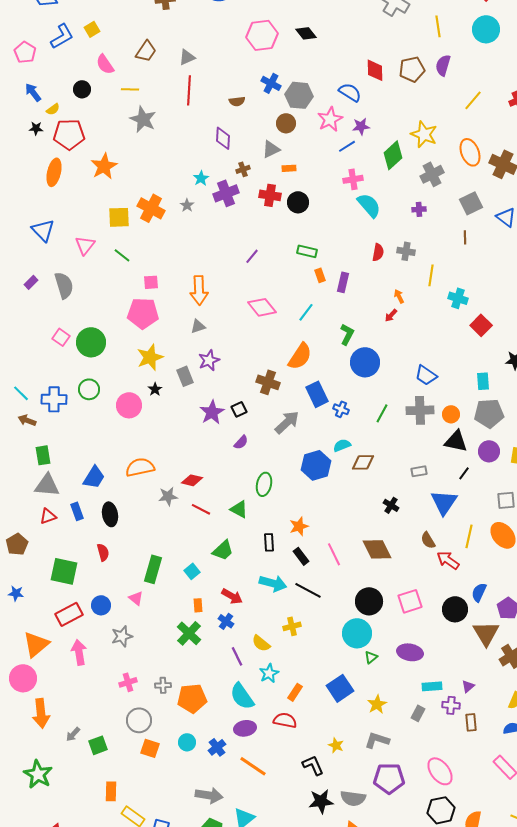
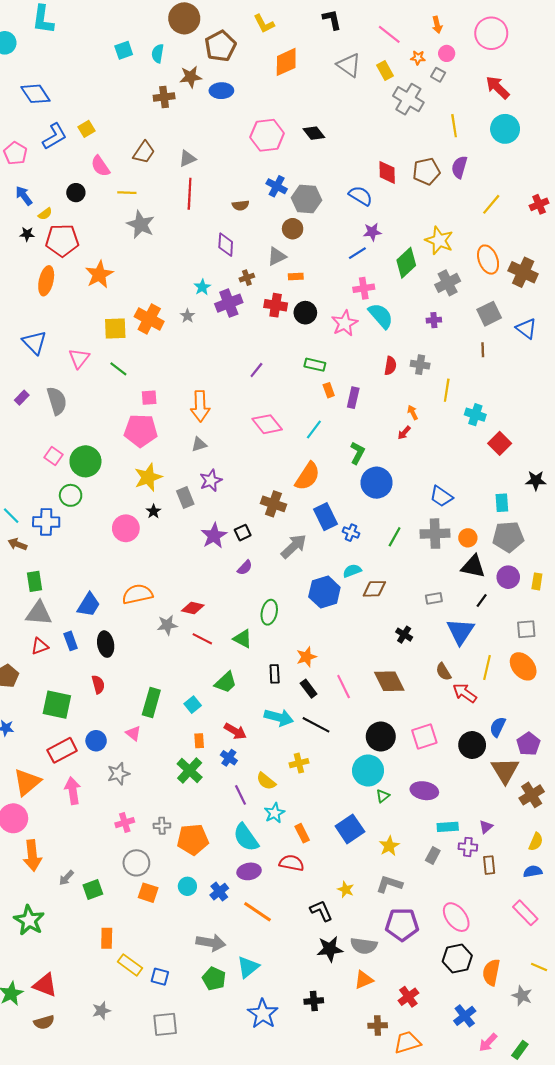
pink star: (330, 119) -> (345, 323), moved
green circle: (89, 389) -> (71, 495), moved
orange rectangle: (295, 692) -> (302, 833), turned -60

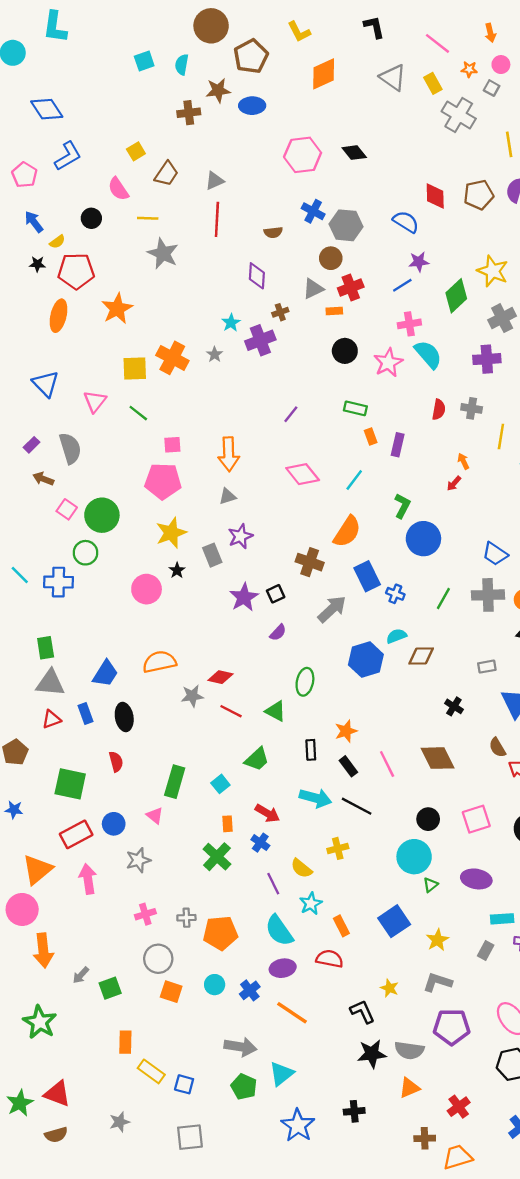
yellow square: (87, 129) -> (136, 151), moved
red cross: (276, 305) -> (351, 288), moved, turned -30
purple cross: (434, 320) -> (487, 359), size x1.6
brown arrow: (17, 544) -> (43, 479), moved
black circle: (381, 737) -> (428, 819), size x0.7

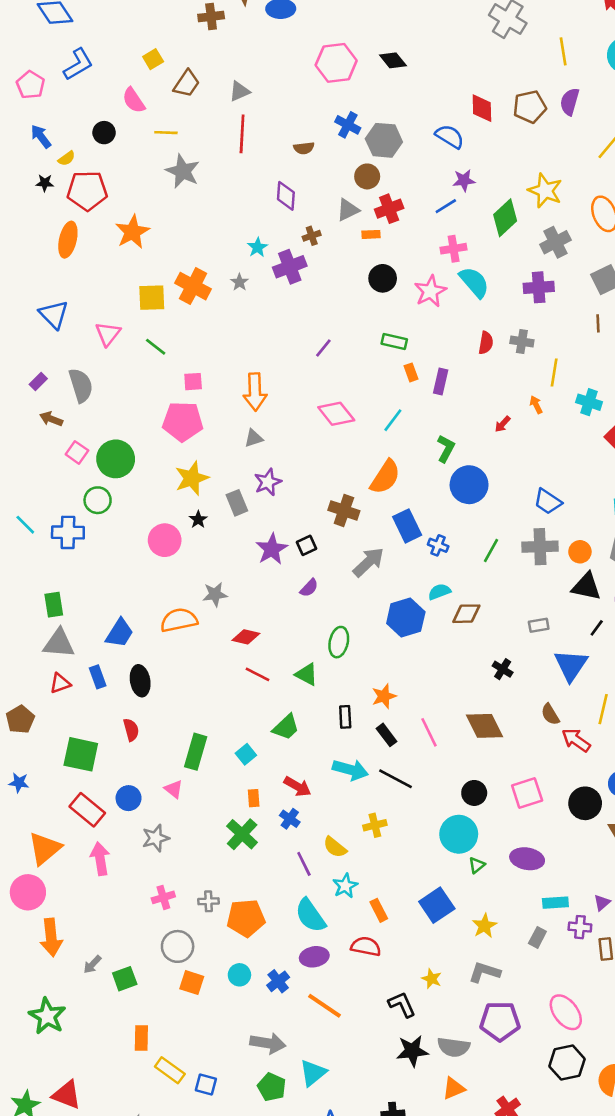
orange arrow: (463, 461) -> (536, 405), moved
gray star: (192, 696) -> (215, 594), moved
red rectangle: (76, 834) -> (87, 810), turned 68

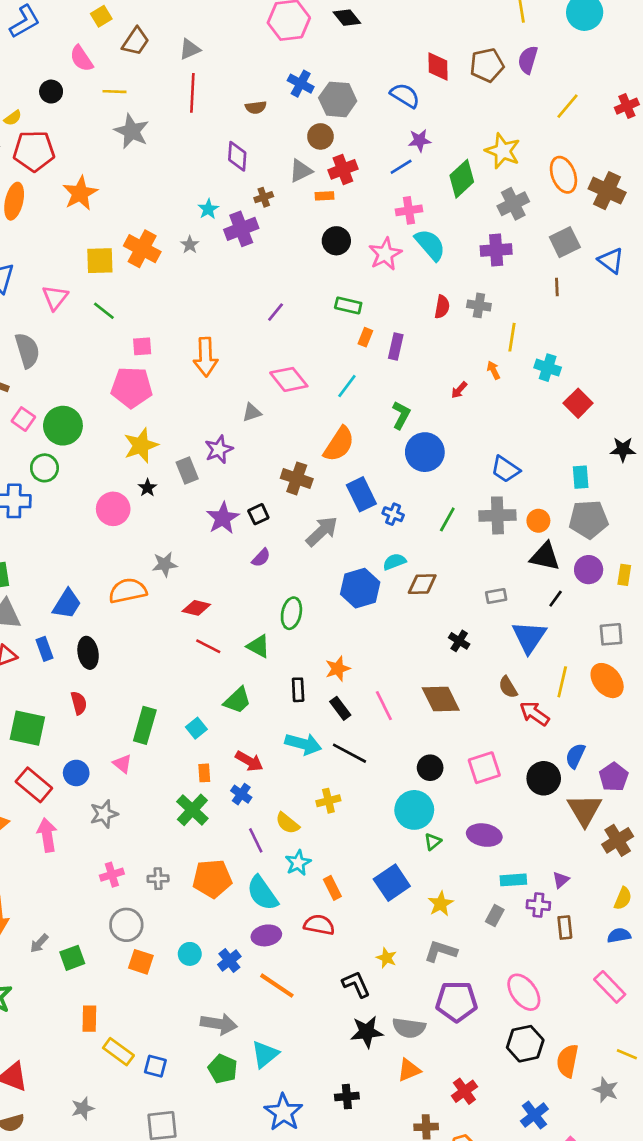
orange rectangle: (411, 372) -> (365, 337), turned 42
gray triangle: (254, 438) -> (252, 412), moved
orange pentagon: (246, 918) -> (212, 879), moved

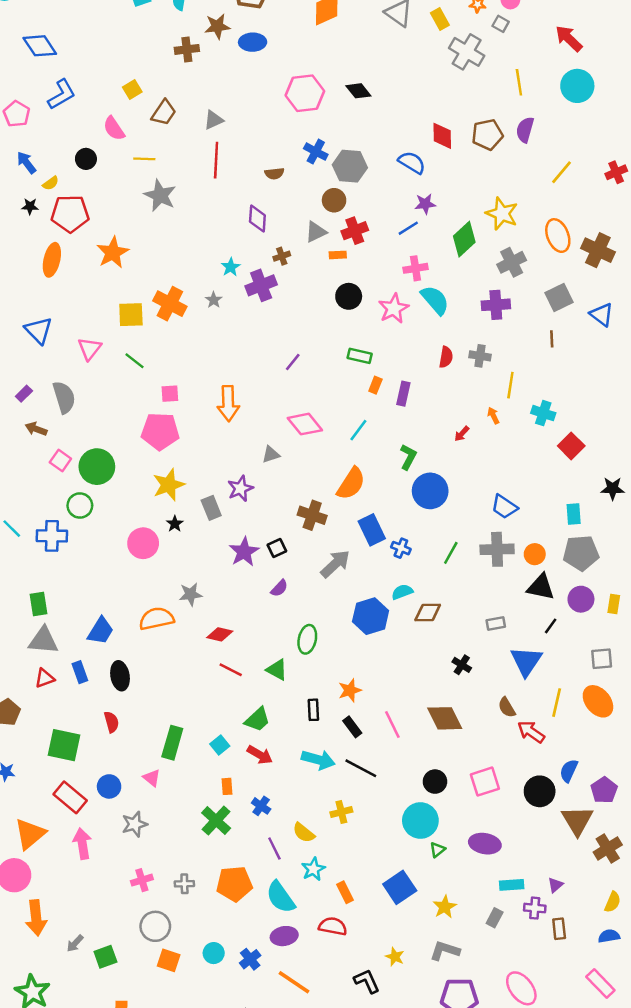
red arrow: (249, 761) -> (260, 755), moved

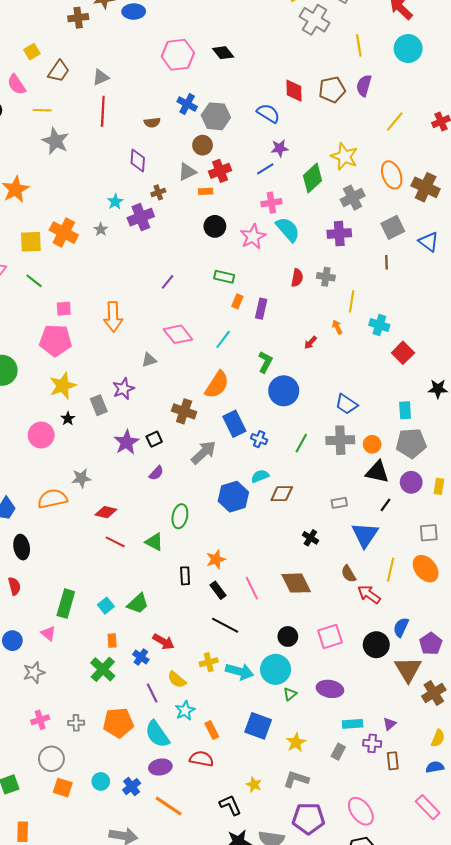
green trapezoid: (257, 720) -> (138, 604), moved
red arrow: (260, 755) -> (163, 642), moved
cyan arrow: (318, 760) -> (240, 671), moved
blue square: (400, 887) -> (258, 726), turned -36

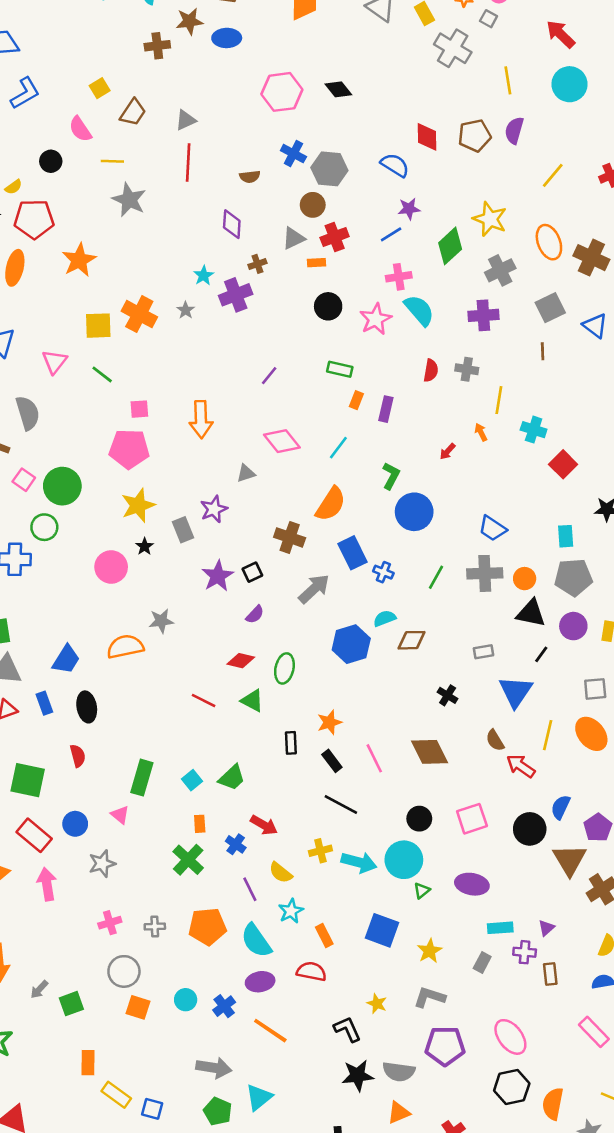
red diamond: (106, 512) -> (241, 661), moved

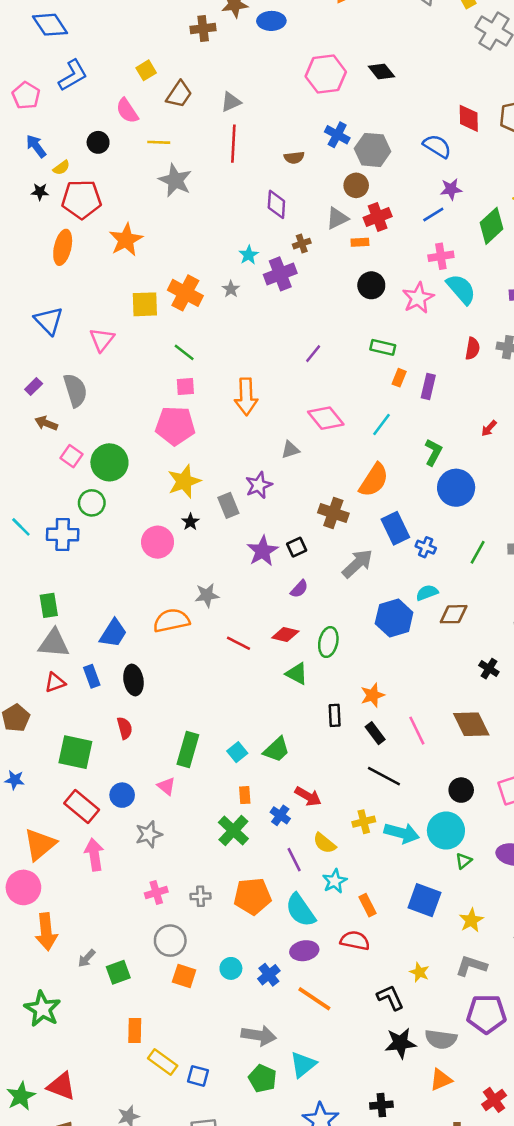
green line: (102, 374) -> (184, 352), moved
red line: (204, 701) -> (238, 643), moved

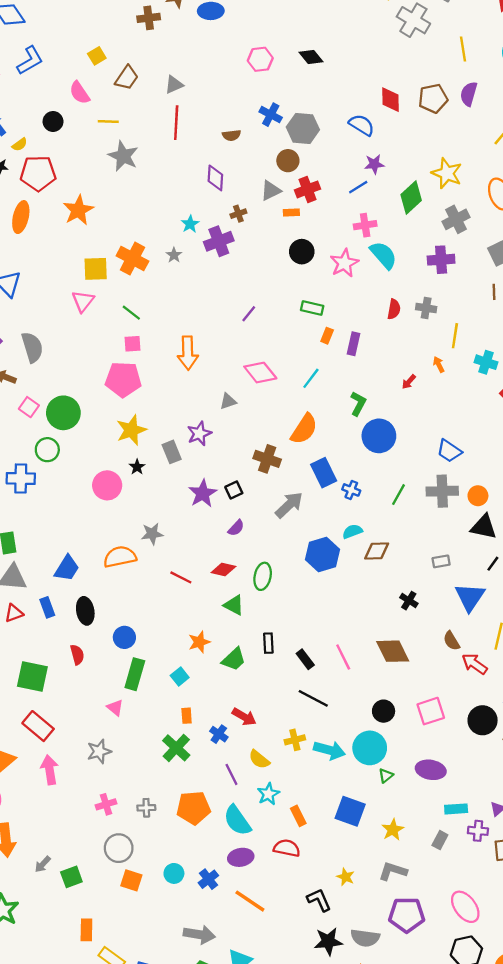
pink hexagon: (326, 74) -> (260, 59), size x0.7
pink triangle: (102, 340) -> (83, 301), moved
orange star: (373, 695) -> (199, 642), moved
green trapezoid: (276, 750) -> (234, 659), moved
blue circle: (122, 795) -> (124, 637), moved

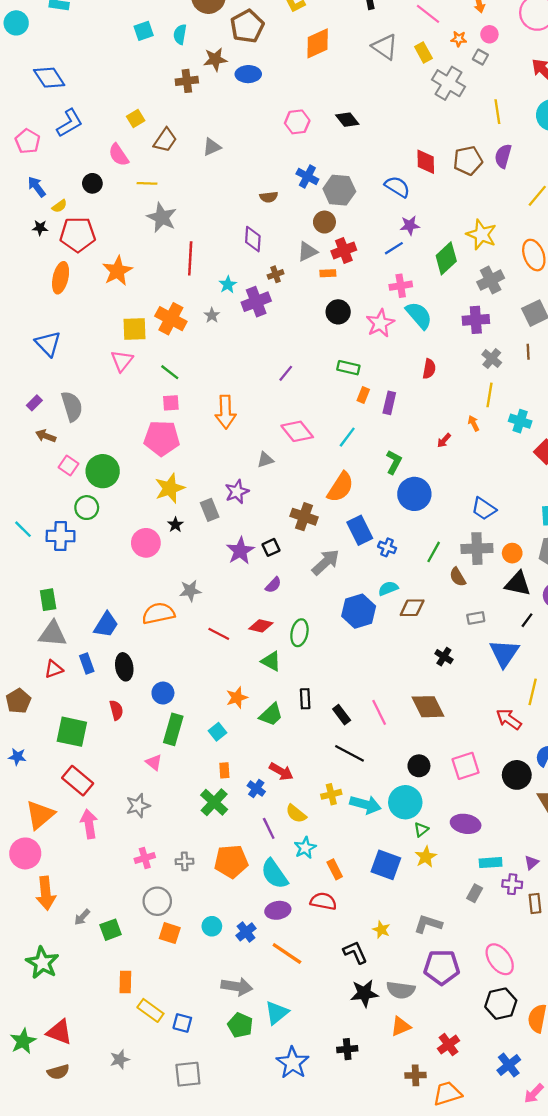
red line: (176, 123) -> (190, 258), moved
gray cross: (426, 308) -> (492, 359), moved, turned 30
brown semicircle: (451, 641) -> (458, 577), moved
yellow star: (393, 830) -> (426, 857), moved

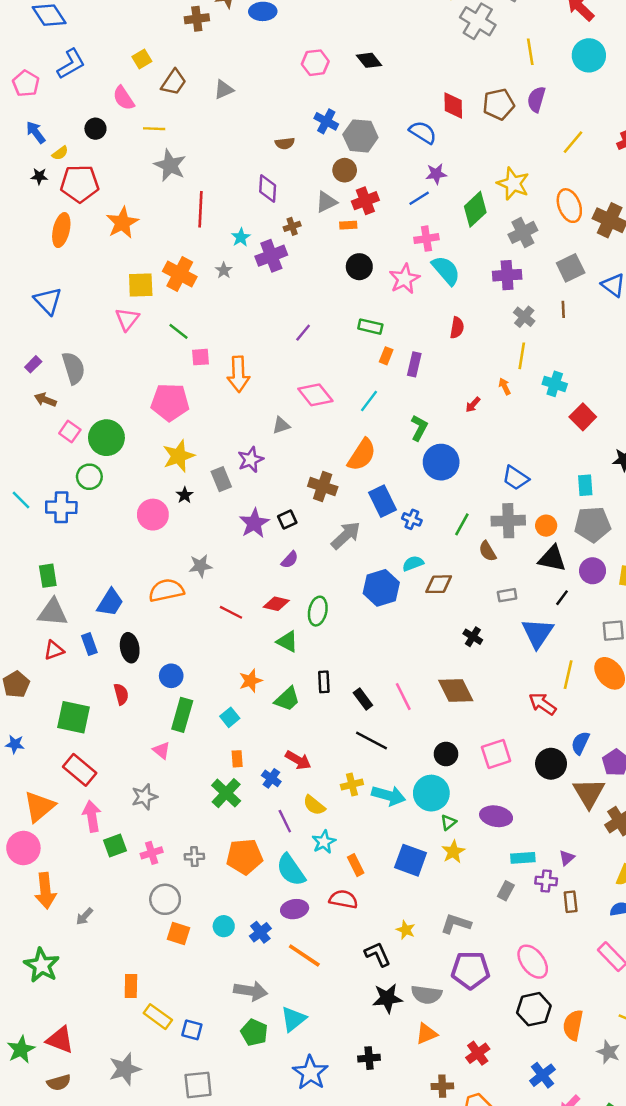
pink square: (171, 403) -> (201, 357), moved
green square: (111, 930) -> (115, 846), moved
gray star: (120, 1059) -> (125, 1069), size x1.5

